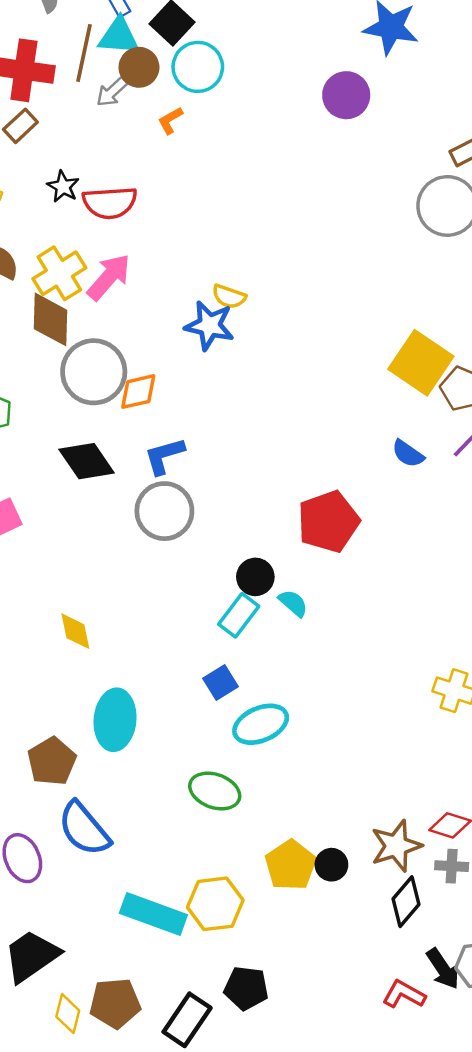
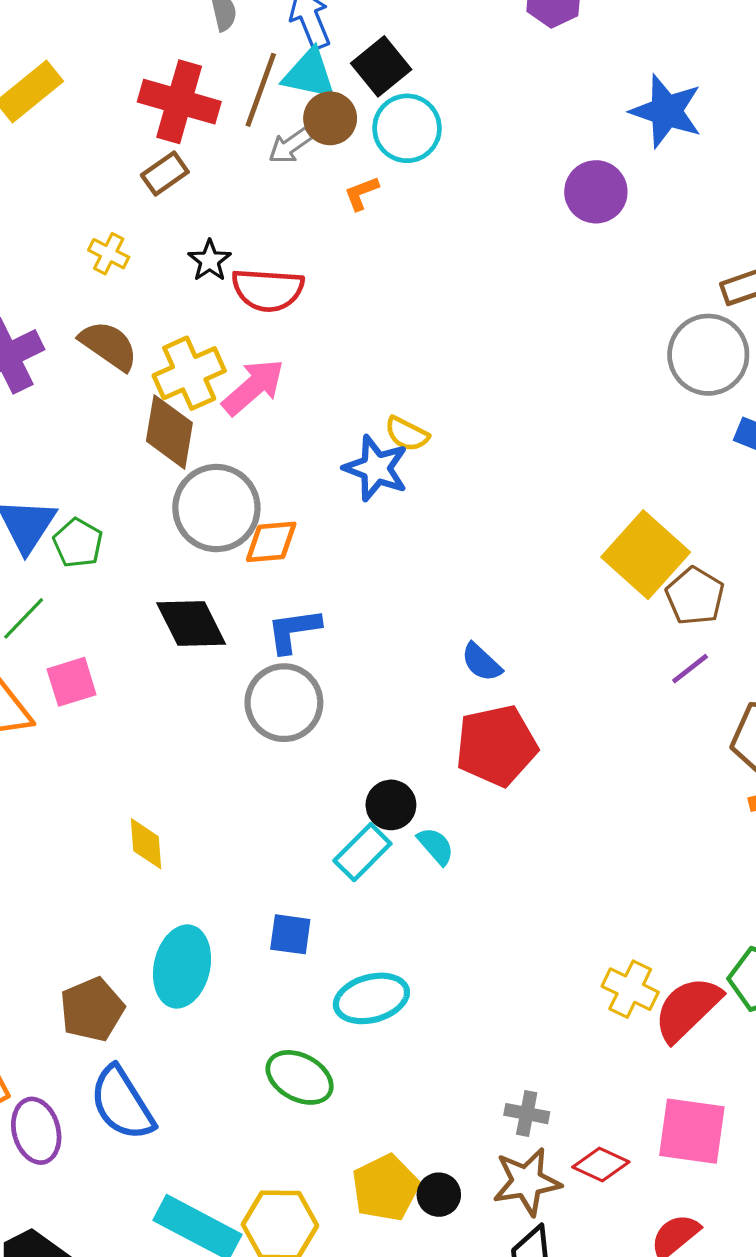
blue semicircle: (408, 454) -> (481, 662), moved
blue square: (221, 683) -> (290, 934), moved, turned 32
gray cross: (452, 866) -> (527, 1114), moved

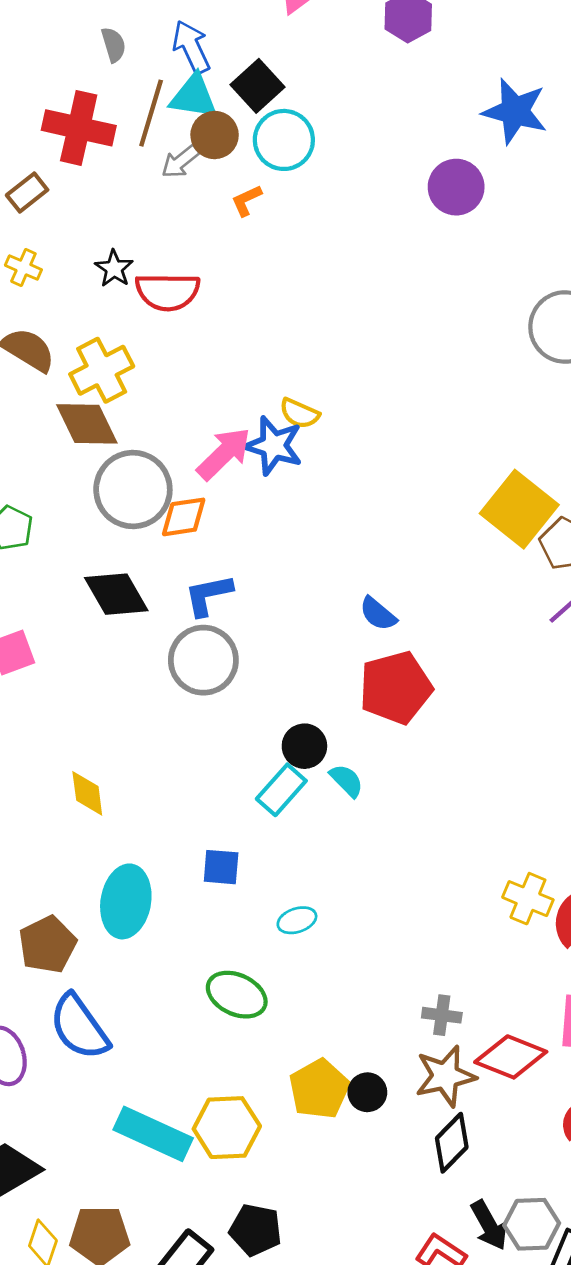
brown rectangle: (165, 174) -> (27, 193), moved
pink arrow: (253, 387) -> (224, 454), moved
brown diamond: (169, 432) -> (87, 424), turned -32
cyan ellipse: (371, 998) -> (297, 920), size x0.6
red diamond: (601, 1164) -> (511, 1057), size x1.4

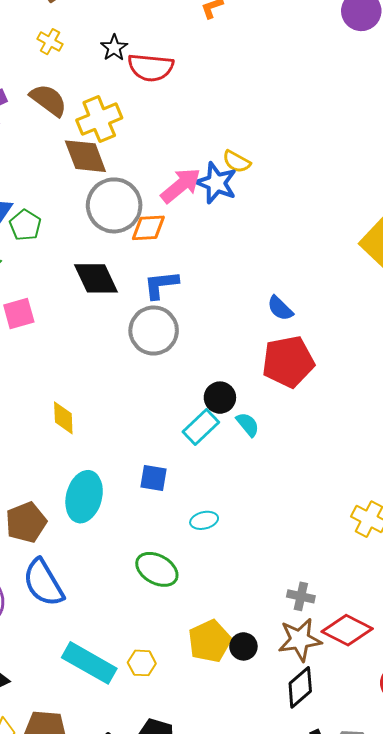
yellow hexagon: (227, 1128) -> (142, 663), size x0.6

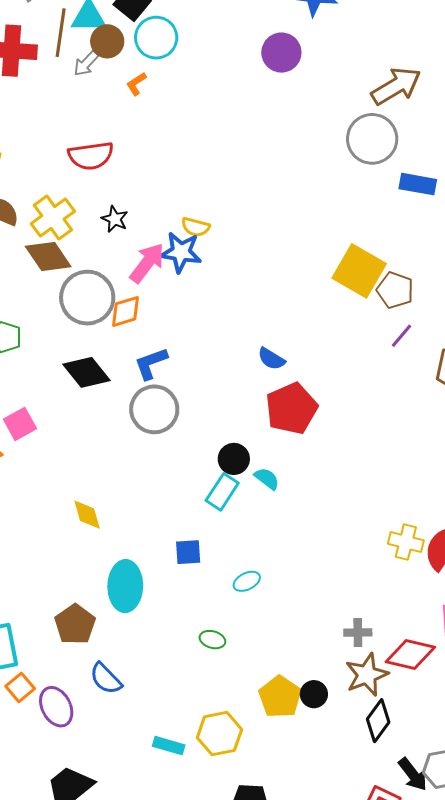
black star: (114, 48) -> (115, 219), moved
green ellipse: (157, 569) -> (212, 640), size x0.6
blue semicircle: (43, 583) -> (106, 679), size x0.7
cyan rectangle: (89, 663) -> (169, 746), size x0.6
yellow hexagon: (142, 663) -> (219, 734), size x1.6

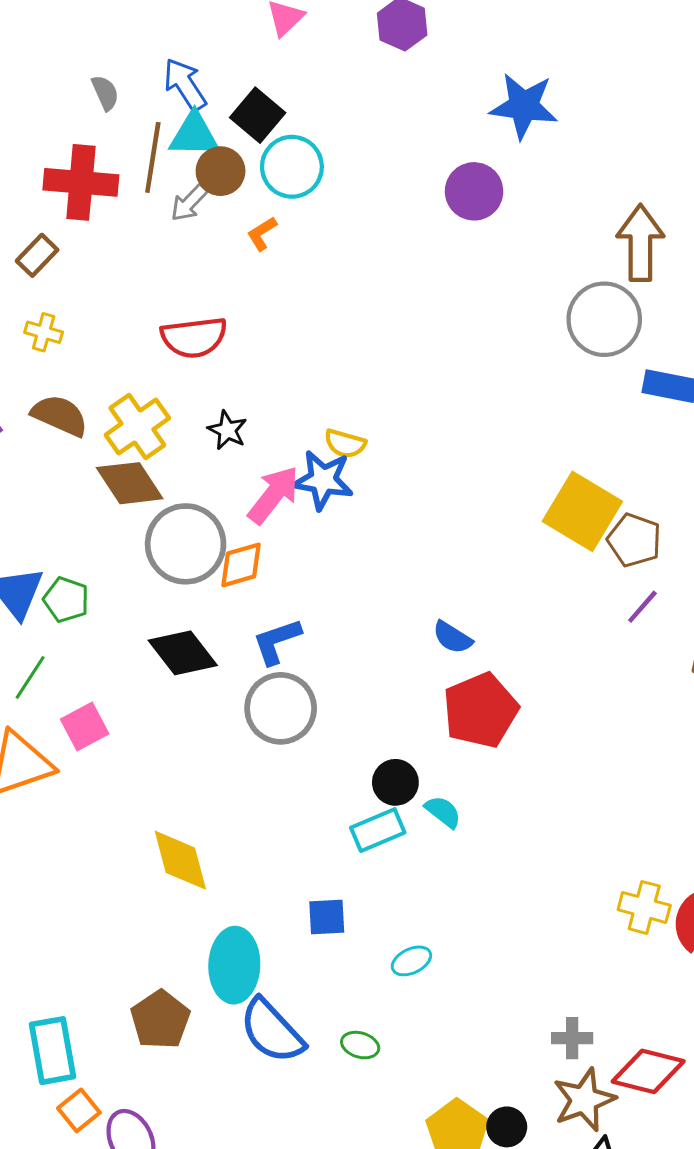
brown arrow: (396, 86) -> (640, 243), turned -60
cyan rectangle: (222, 492) -> (378, 830), turned 33
yellow diamond: (87, 515) -> (180, 860), size x1.4
blue semicircle: (106, 679) -> (272, 1031), moved, size x1.4

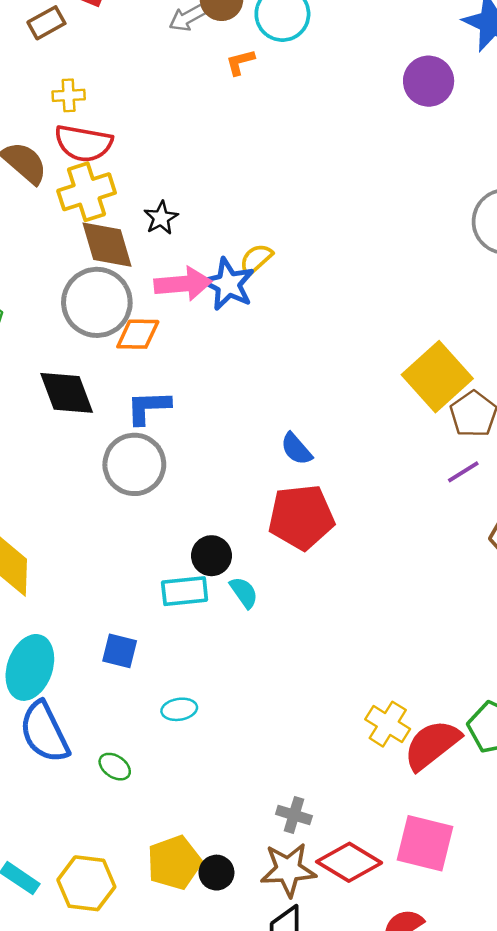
yellow cross: (44, 332) -> (69, 95), moved, turned -36
red semicircle: (194, 337) -> (83, 143), moved
yellow semicircle: (345, 444) -> (256, 259), turned 105
brown diamond: (130, 483) -> (107, 245), moved
pink arrow: (273, 495) -> (183, 284), turned 30

